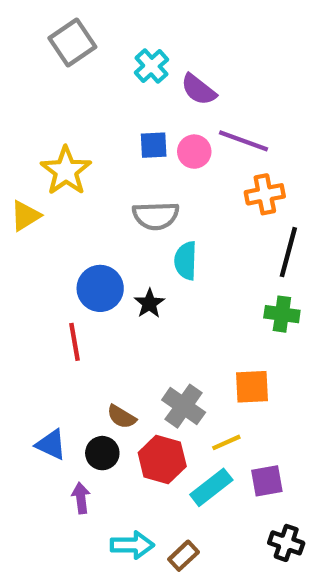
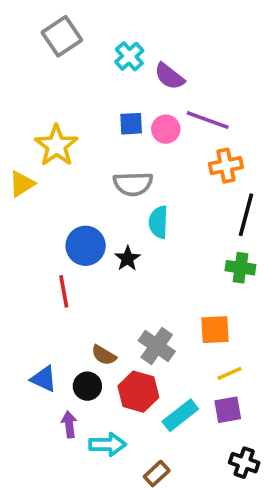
yellow line: (226, 442) -> (230, 373), moved
cyan arrow: (132, 545) -> (107, 444), moved

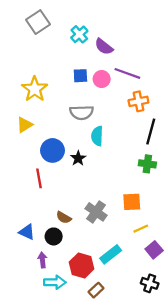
yellow triangle: (22, 184) -> (25, 125), moved
red hexagon: (138, 392) -> (82, 266), moved
purple square: (228, 410) -> (154, 250), moved, turned -30
cyan arrow: (107, 444) -> (55, 282), moved

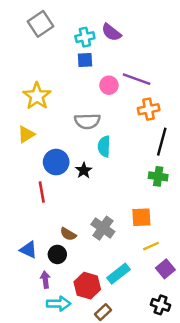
cyan cross: (79, 34) -> (85, 37), turned 30
purple semicircle: (104, 47) -> (111, 32), moved
blue square: (80, 76) -> (85, 60), moved

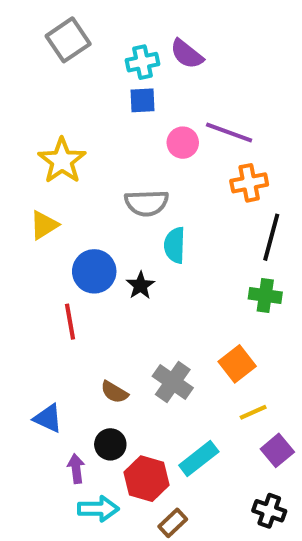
orange square: (141, 217) -> (237, 364), turned -35
black circle: (57, 254) -> (110, 444), moved

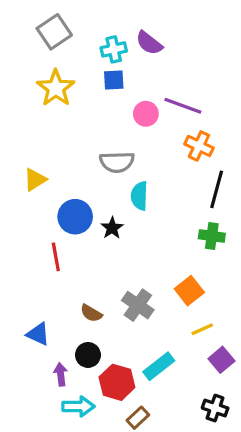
yellow star: (62, 161) -> (56, 88), moved
orange cross: (249, 183) -> (199, 146), turned 36

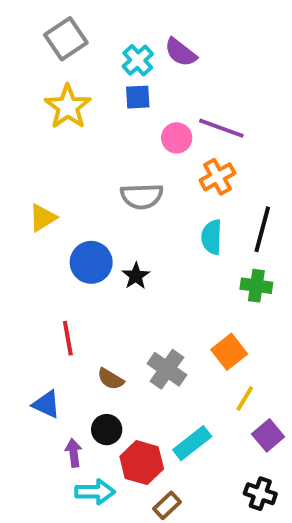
cyan cross: (114, 49) -> (138, 60), turned -30
orange cross: (199, 146) -> (218, 177), moved, turned 36
cyan semicircle: (139, 196) -> (212, 237), moved
red line: (56, 257) -> (68, 338), moved
yellow line: (202, 329) -> (245, 398), turned -35

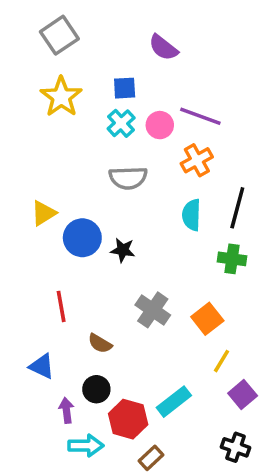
cyan cross: (138, 60) -> (121, 123), moved
yellow triangle: (43, 218) -> (44, 213), moved
black star: (136, 276) -> (123, 250), turned -30
gray cross: (167, 369) -> (153, 310), moved

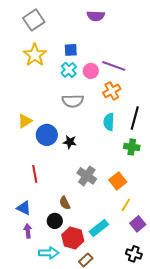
purple semicircle: (163, 48) -> (96, 16), moved, turned -36
brown semicircle: (100, 343) -> (65, 203), moved, turned 32
purple arrow: (66, 410) -> (28, 231), moved

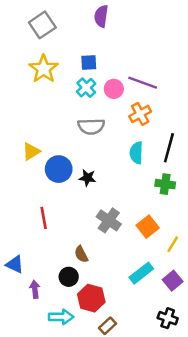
purple semicircle: (96, 16) -> (101, 16), moved, turned 96
yellow line: (126, 205) -> (173, 244), moved
blue triangle: (24, 208) -> (15, 264), moved
cyan rectangle: (99, 228) -> (141, 273), moved

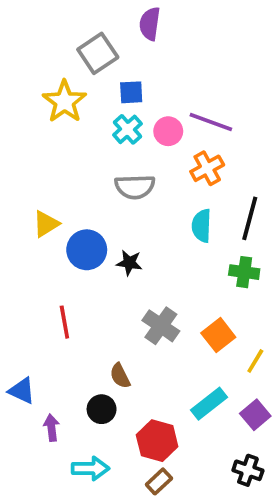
gray square: (42, 25) -> (98, 53), moved
red hexagon: (91, 298) -> (157, 441), moved

